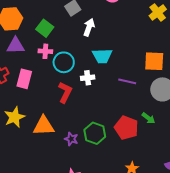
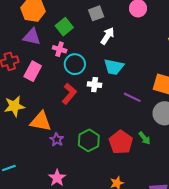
purple star: (71, 139) -> (57, 140), moved

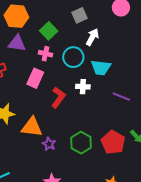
cyan circle: (75, 64) -> (73, 57), moved
pink rectangle: (33, 71) -> (35, 78), moved

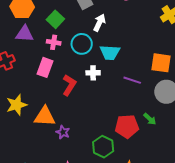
red pentagon: (113, 142) -> (127, 126), turned -30
green hexagon: (81, 143) -> (103, 147), moved

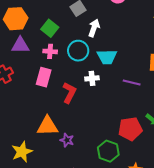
yellow star: (17, 105) -> (22, 152), moved

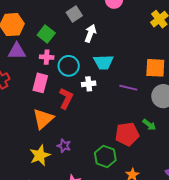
cyan circle: (78, 51) -> (69, 66), moved
orange triangle: (47, 126) -> (43, 119), moved, turned -40
yellow star: (22, 152) -> (40, 155), moved

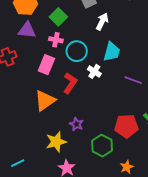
cyan trapezoid: (103, 62) -> (112, 52), turned -80
white cross: (89, 84) -> (94, 71), turned 32
purple star: (64, 146) -> (76, 124), moved
yellow star: (40, 155) -> (56, 142), moved

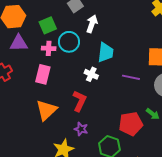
green square: (58, 17) -> (48, 25), turned 30
cyan circle: (77, 51) -> (69, 42), moved
red L-shape: (70, 83) -> (79, 101), moved

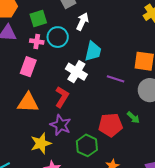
white cross: (91, 74) -> (76, 72), size x1.5
orange triangle: (46, 110) -> (28, 103), turned 40
purple star: (81, 129) -> (61, 125), size x1.5

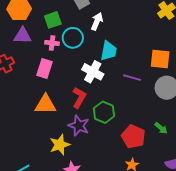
green arrow: (133, 117) -> (161, 128), moved
red pentagon: (111, 125) -> (133, 137), moved, turned 30
green hexagon: (87, 145) -> (104, 112), moved

